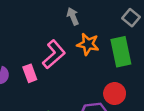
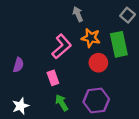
pink rectangle: (30, 73) -> (53, 78), moved
red circle: (115, 94) -> (98, 63), moved

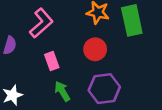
pink L-shape: (62, 46) -> (41, 23), moved
red circle: (98, 63) -> (95, 49), moved

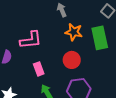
pink L-shape: (41, 23) -> (31, 40), turned 35

